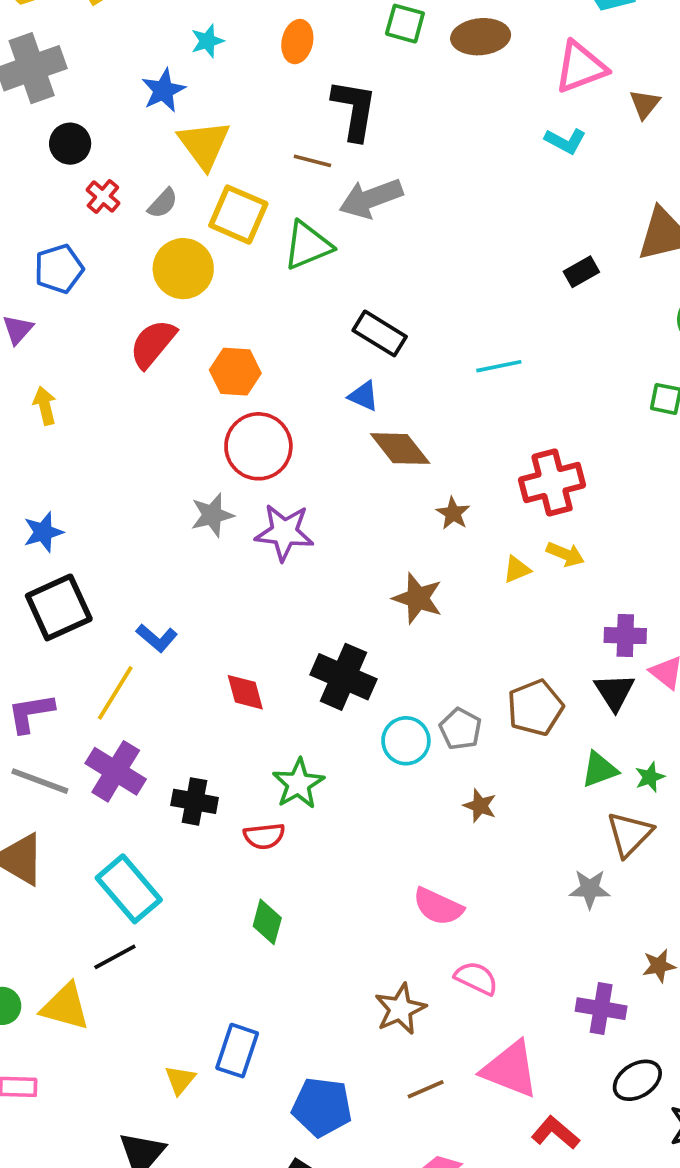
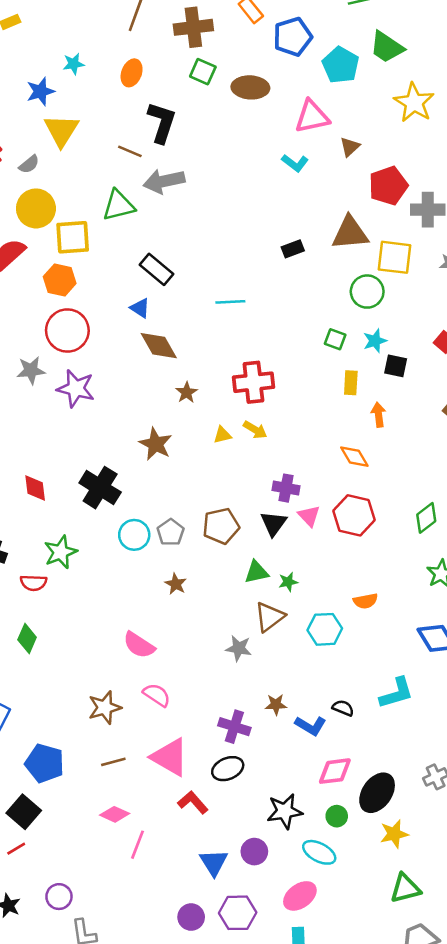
yellow square: (238, 215) -> (73, 237), moved, turned -36
black ellipse: (637, 1080) -> (228, 769), moved

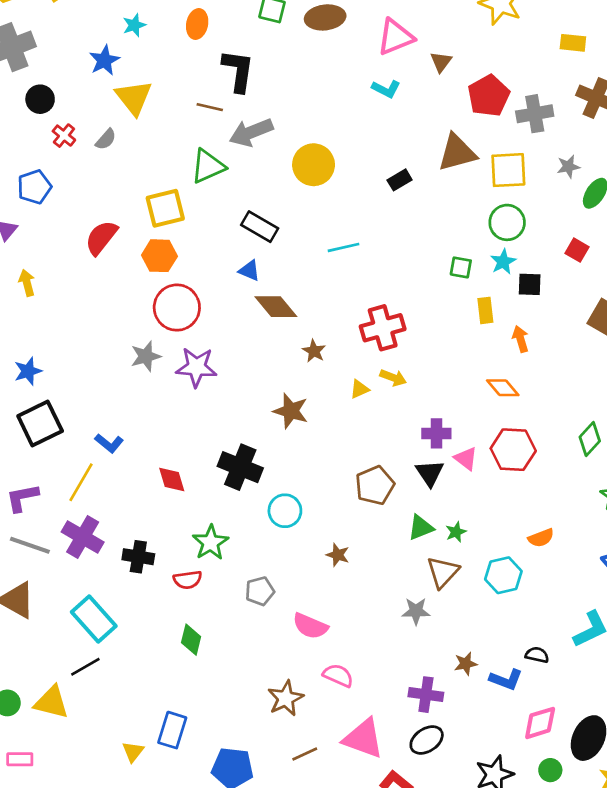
yellow circle: (36, 208) -> (314, 165), moved
green circle: (367, 292) -> (507, 222), moved
gray pentagon: (171, 532) -> (260, 591), moved, turned 30

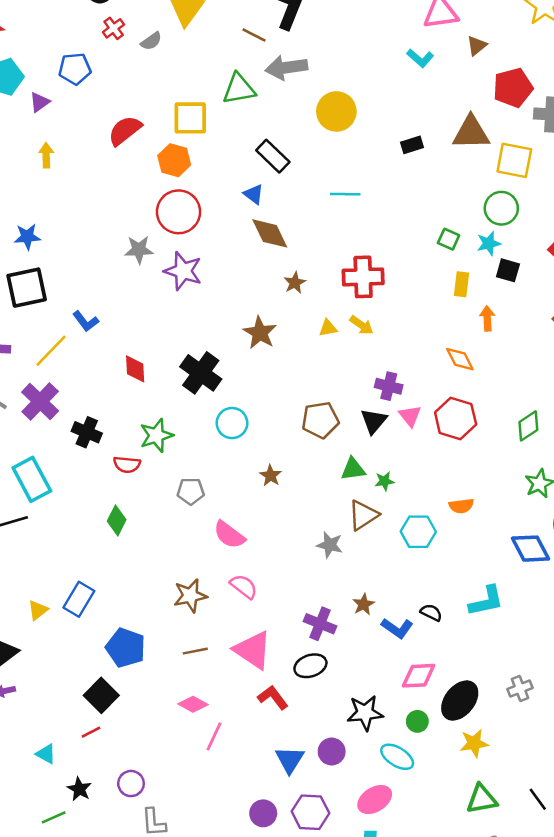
brown star: (466, 664) -> (364, 604), turned -30

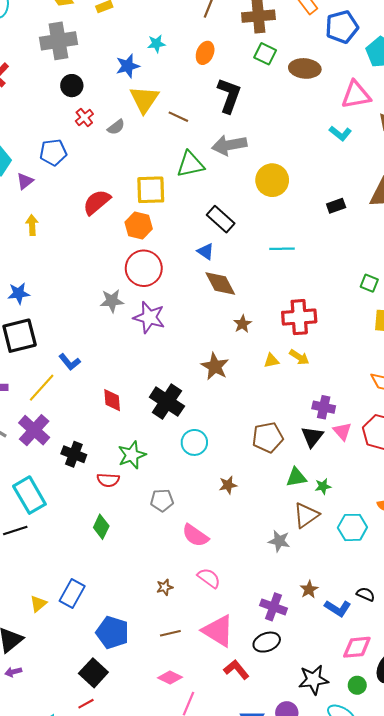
brown line: (254, 35) -> (178, 117), moved
brown star: (271, 476) -> (228, 485), turned 30
brown star: (190, 596) -> (165, 587), size x0.6

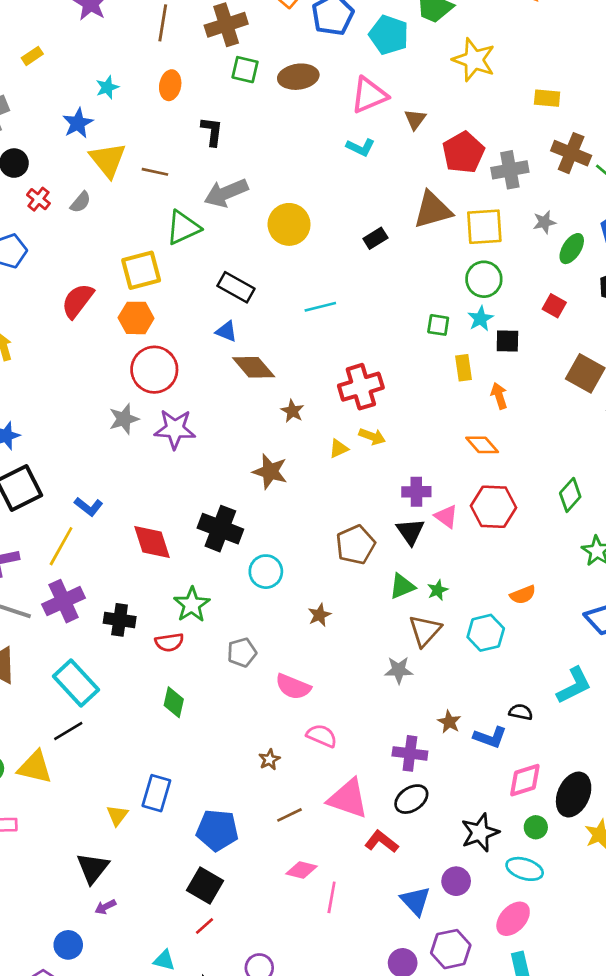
black L-shape: (229, 95) -> (212, 131), size x0.7
red diamond: (112, 400) -> (152, 542), size x1.4
purple cross: (34, 430) -> (64, 601), turned 36

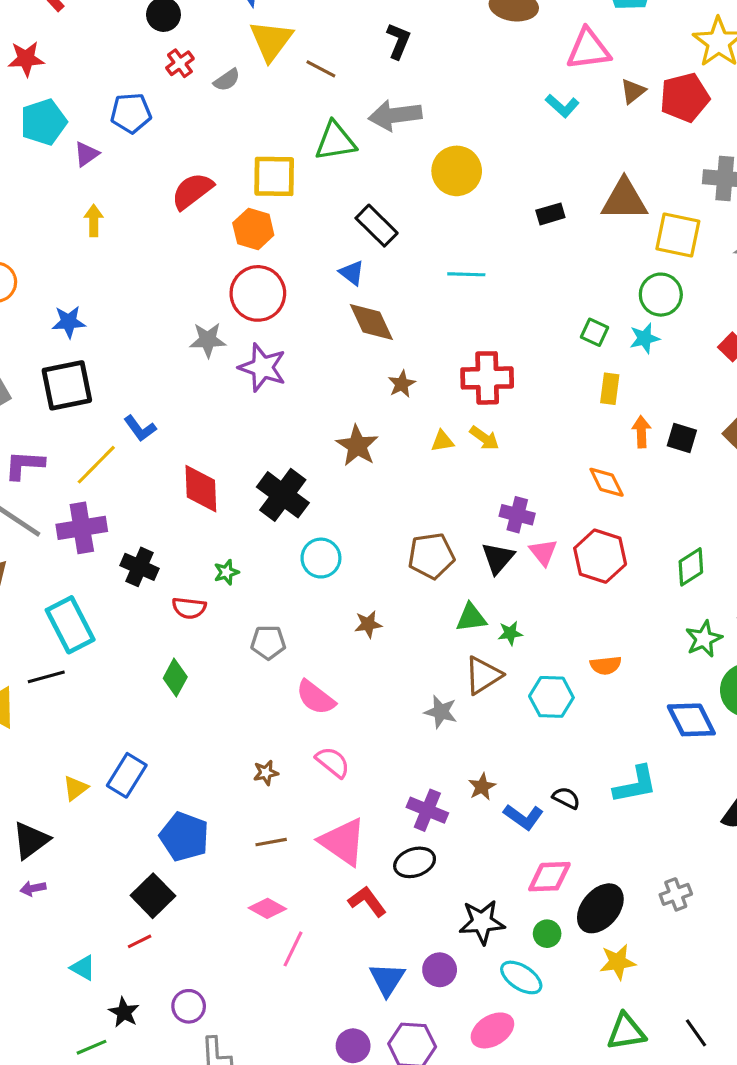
red pentagon: (463, 152) -> (685, 97), moved
black square: (507, 341) -> (682, 438), moved
green star: (192, 605) -> (226, 572), size x0.6

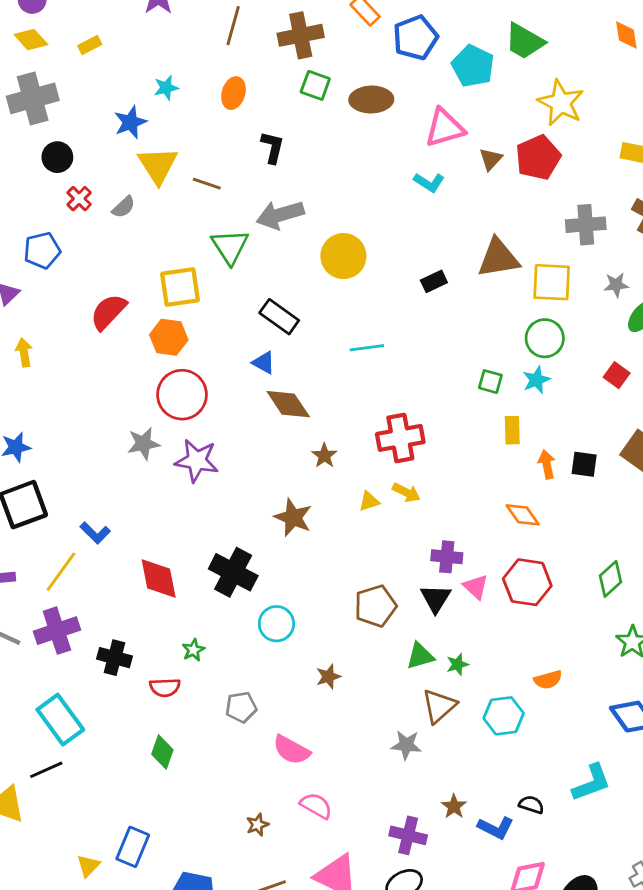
green triangle: (335, 141) -> (230, 247), turned -45

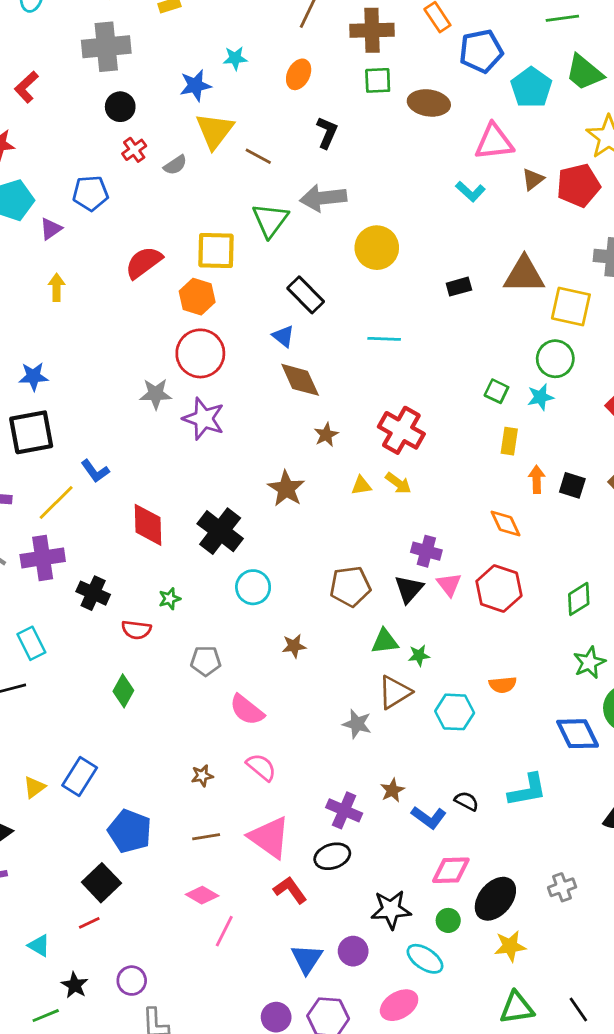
green square: (315, 85) -> (378, 80), turned -32
red cross: (400, 438) -> (401, 430), turned 30
cyan rectangle: (60, 720) -> (31, 643), size x0.7

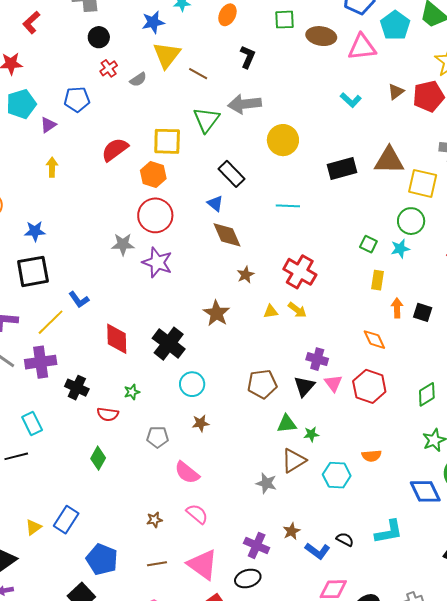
pink triangle: (494, 142) -> (362, 47), moved
black rectangle: (459, 287) -> (342, 169), size x1.6
brown star: (294, 646) -> (201, 423), moved

